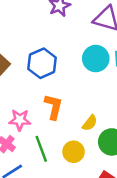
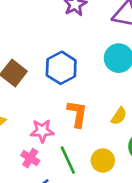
yellow semicircle: (90, 123) -> (119, 116), moved

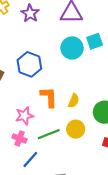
yellow semicircle: (119, 116) -> (74, 101), moved
green line: (68, 160) -> (49, 134), turned -75

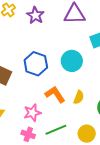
cyan circle: (72, 48) -> (72, 61), moved
orange L-shape: (49, 97) -> (55, 94), turned -30
yellow circle: (76, 129) -> (87, 134), moved

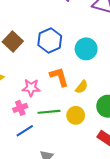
pink cross: (28, 134) -> (20, 108), turned 32
yellow circle: (87, 134) -> (76, 115), moved

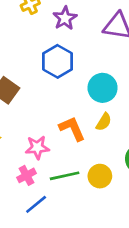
blue hexagon: (50, 40) -> (58, 61), moved
yellow semicircle: (82, 87) -> (104, 122), moved

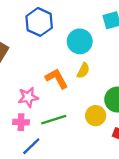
pink cross: (27, 175) -> (21, 122), turned 35
yellow circle: (100, 176) -> (96, 116), moved

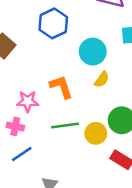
yellow semicircle: (83, 70) -> (102, 79), moved
green line: (54, 120) -> (65, 125), moved

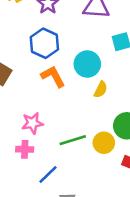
orange L-shape: (61, 87) -> (53, 76), moved
blue line: (22, 154) -> (48, 175), moved

